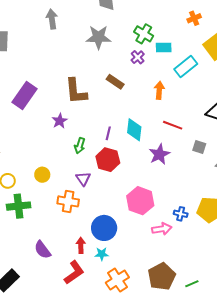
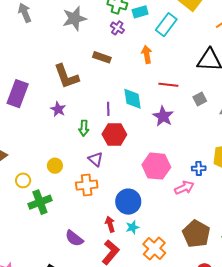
gray square: (199, 147) -> (200, 99), turned -32

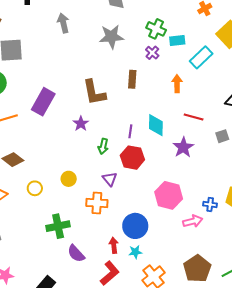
brown rectangle: (102, 57) -> (132, 79), turned 66
green cross: (40, 202) -> (58, 226), moved

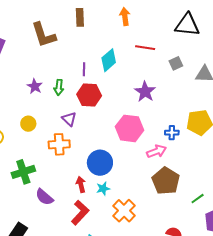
purple star: (81, 124) -> (35, 86), moved
cyan diamond: (156, 125) -> (109, 60), turned 55
purple star: (183, 147) -> (145, 92), moved
brown pentagon: (197, 269) -> (166, 181), moved

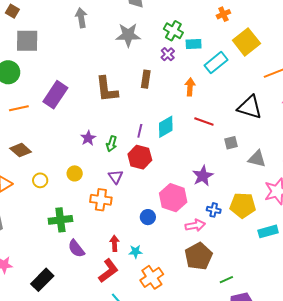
purple star: (145, 92) -> (203, 176), moved
blue circle: (100, 163) -> (148, 217), moved, size x0.6

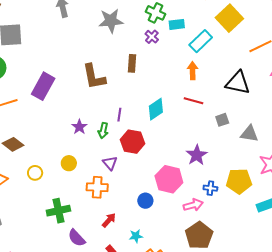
orange arrow: (190, 87) -> (193, 71), moved
purple line: (140, 131) -> (119, 115), moved
red arrow: (115, 243) -> (109, 220), moved, turned 49

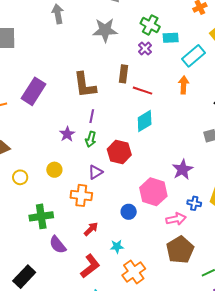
red line: (193, 101) -> (143, 91), moved
purple line: (119, 115) -> (92, 116), moved
purple triangle: (110, 163) -> (95, 172), turned 35

